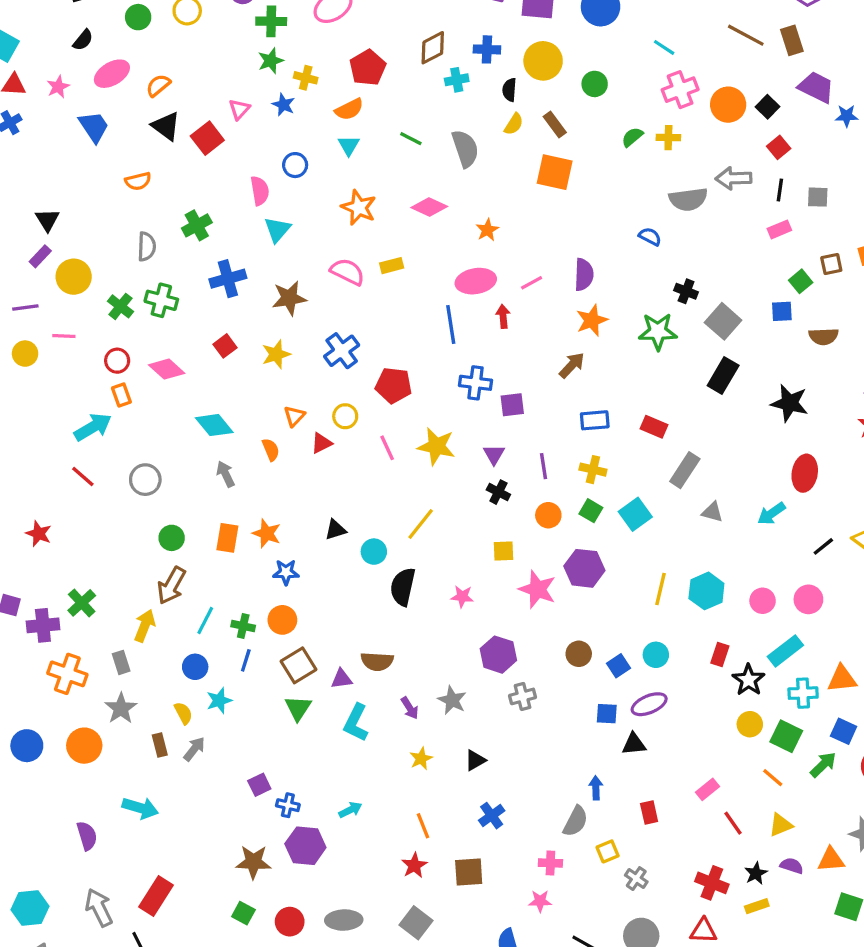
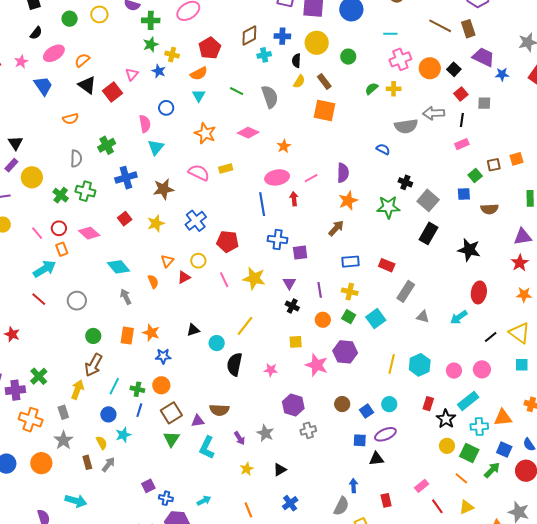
cyan line: (664, 47) -> (390, 34), turned -32
gray square: (818, 197) -> (484, 103), moved
pink line: (64, 336) -> (37, 233), moved, turned 48

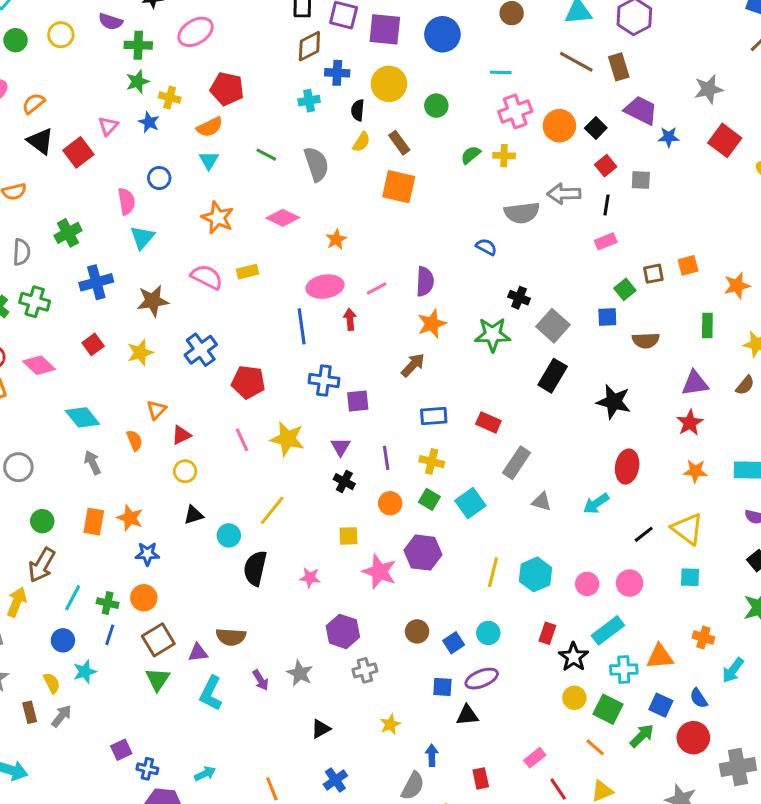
brown diamond: (249, 35) -> (309, 46), moved
red pentagon: (210, 48) -> (227, 89), turned -30
yellow circle: (198, 261) -> (185, 471), moved
yellow star: (247, 469) -> (390, 724), moved

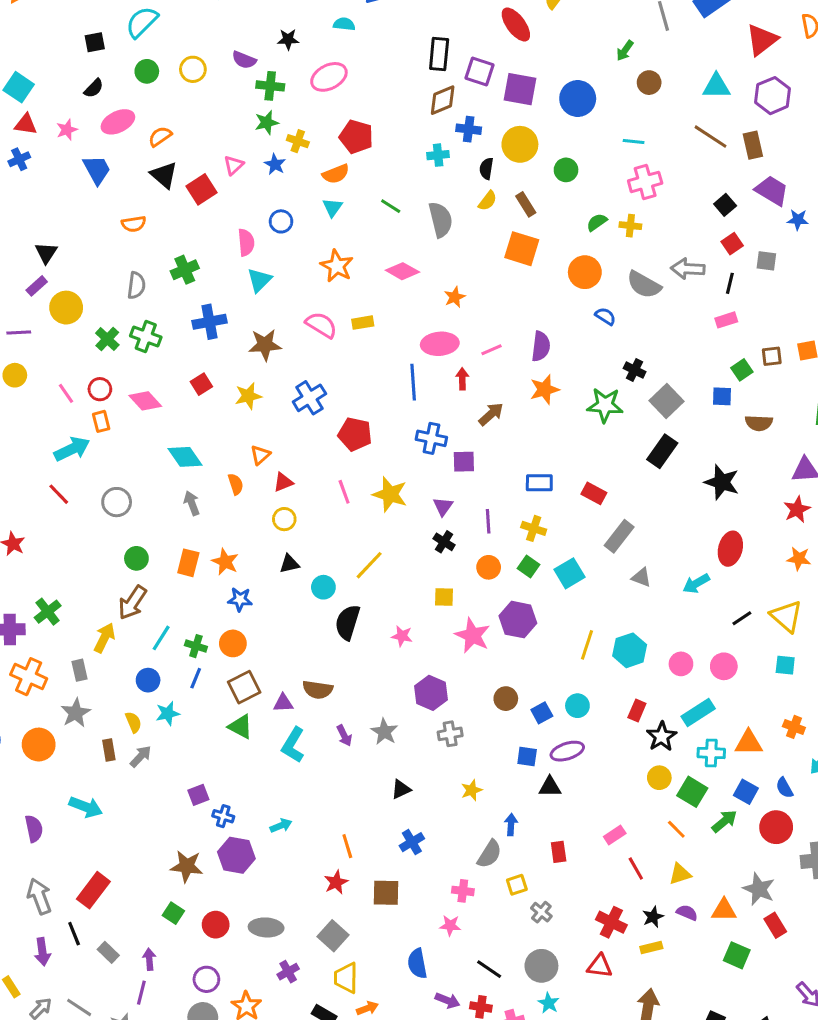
orange circle: (559, 126) -> (585, 272), moved
gray semicircle: (522, 213) -> (644, 285), turned 32
brown arrow: (413, 365) -> (491, 414), moved
green triangle: (158, 679) -> (240, 727), turned -40

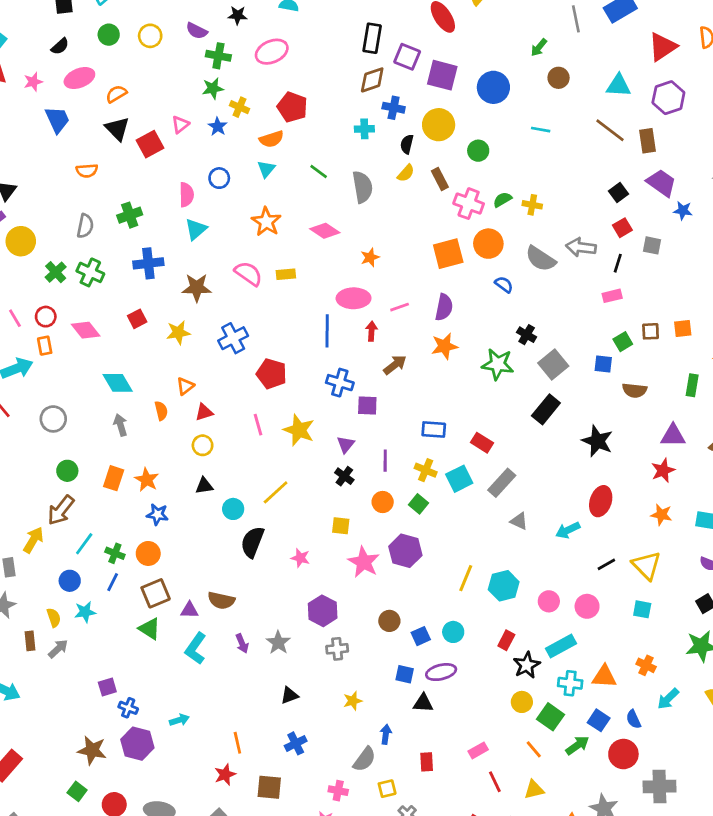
pink cross: (645, 182) -> (469, 204), moved, turned 32
orange square: (522, 249) -> (448, 254), moved, turned -36
cyan square: (570, 573) -> (459, 479), moved

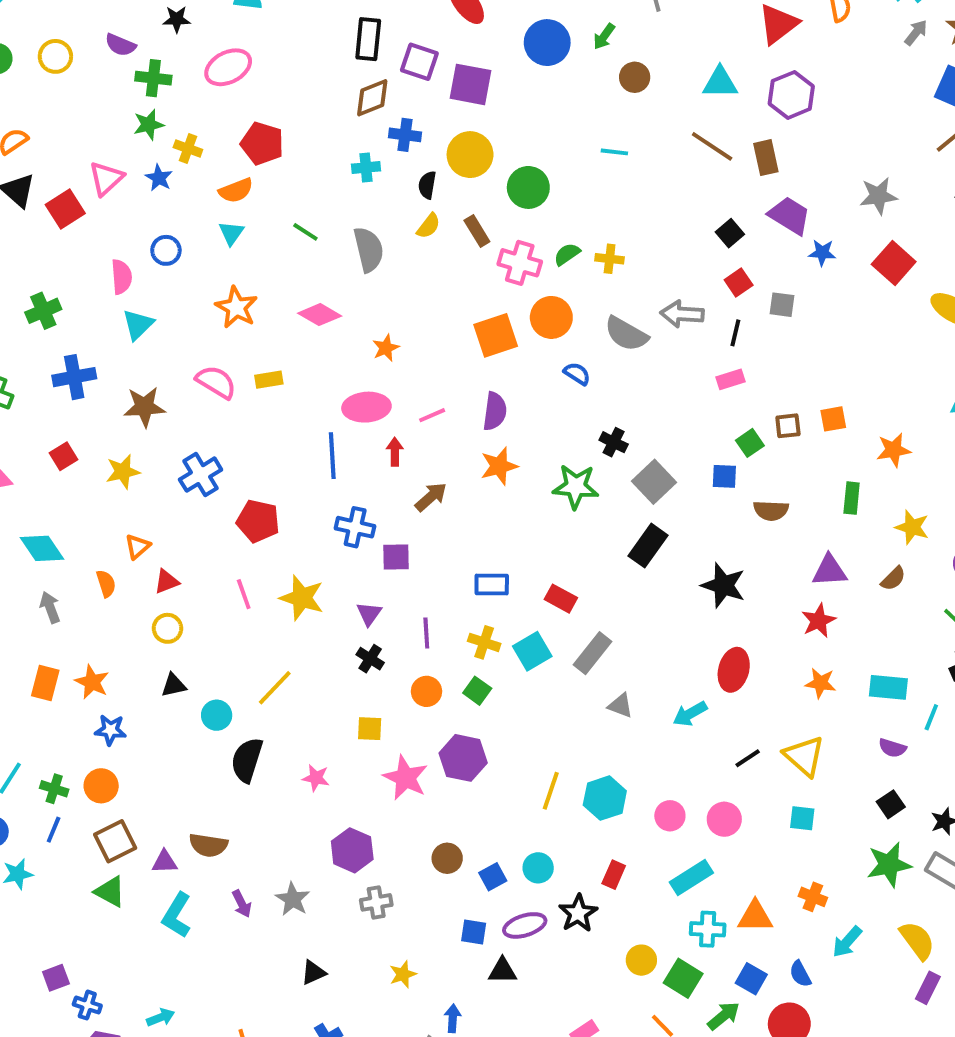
blue circle: (493, 87) -> (547, 43), moved
pink triangle: (180, 124) -> (106, 178), size x1.4
green circle: (478, 151) -> (528, 187), size x1.4
black star: (527, 665) -> (578, 913), moved

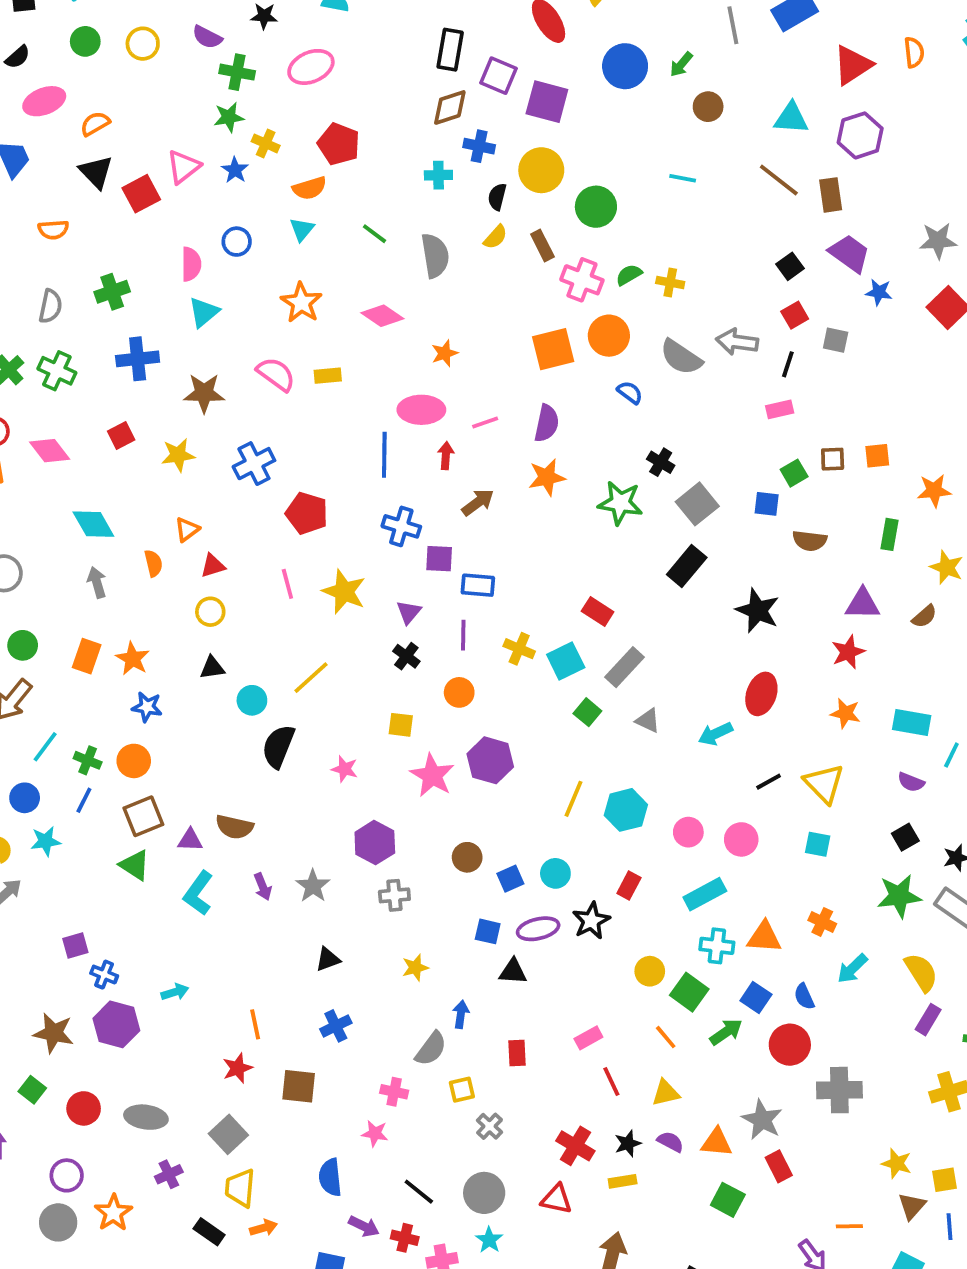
blue rectangle: (492, 584) -> (478, 585), moved
green square: (477, 691) -> (587, 712), moved

